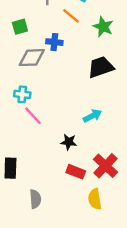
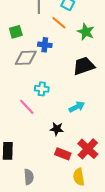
cyan cross: (22, 94) -> (42, 89), moved

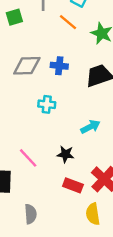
green square: (16, 32) -> (14, 17), moved
blue cross: (45, 45) -> (59, 66), moved
pink line: (27, 107) -> (28, 158), moved

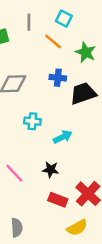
blue cross: (59, 66) -> (58, 78), moved
cyan arrow: (90, 127) -> (63, 137), moved
yellow semicircle: (93, 214) -> (77, 228), turned -110

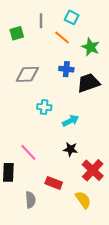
black star: (51, 170) -> (71, 149), moved
red rectangle: (58, 200) -> (54, 183), moved
yellow semicircle: (77, 228) -> (83, 200), turned -96

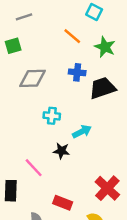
cyan square: (72, 17) -> (94, 12), moved
gray line: (41, 21) -> (24, 17), moved, turned 72
green square: (17, 33) -> (13, 46), moved
black star: (71, 149) -> (61, 151), moved

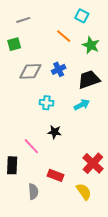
blue cross: (77, 72) -> (59, 69), moved, turned -32
cyan arrow: (82, 132) -> (82, 105), moved

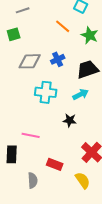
cyan cross: (46, 103) -> (46, 92), size x1.5
black star: (55, 132) -> (70, 120), moved
pink line: (31, 146) -> (31, 135), turned -36

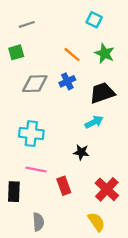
orange line: (63, 26) -> (72, 55), moved
cyan cross: (46, 92) -> (31, 134), moved
red rectangle: (55, 164) -> (64, 186), moved, turned 49

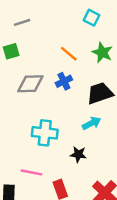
cyan cross: (31, 134) -> (45, 133), moved

